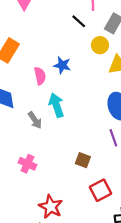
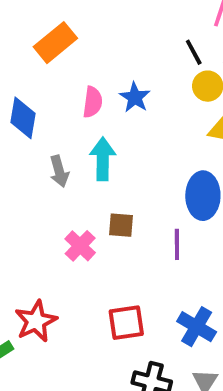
black line: (79, 21) -> (194, 52), moved
brown square: (83, 160) -> (121, 225), moved, turned -35
pink cross: (27, 164) -> (80, 246), moved

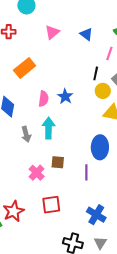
black line: (194, 52) -> (96, 73), turned 40
red square: (126, 323) -> (51, 205), moved

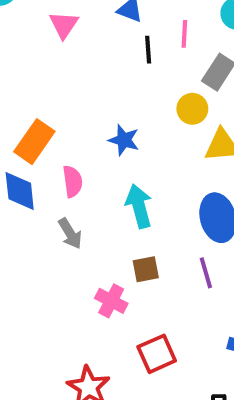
orange rectangle: (25, 68) -> (34, 142), moved
black line: (96, 73) -> (148, 50), moved
pink semicircle: (44, 99) -> (73, 181), moved
cyan arrow: (49, 128) -> (139, 206), moved

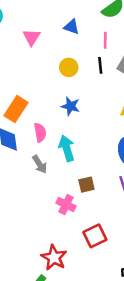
black line: (148, 50) -> (100, 65), moved
yellow circle: (192, 109) -> (69, 67), moved
cyan arrow: (139, 206) -> (67, 148), moved

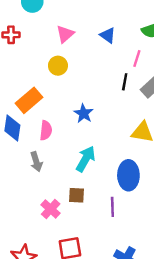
yellow circle: (69, 67) -> (58, 66), moved
cyan arrow: (67, 148) -> (86, 159), moved, turned 30

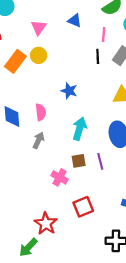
orange rectangle: (29, 100) -> (15, 61), moved
gray arrow: (36, 162) -> (38, 140), turned -126
purple line: (112, 207) -> (100, 161), moved

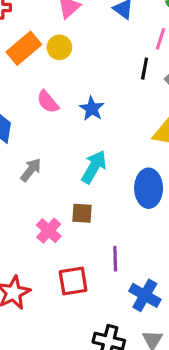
pink semicircle: (41, 112) -> (48, 102), moved, turned 133
purple line: (100, 161) -> (115, 259), moved

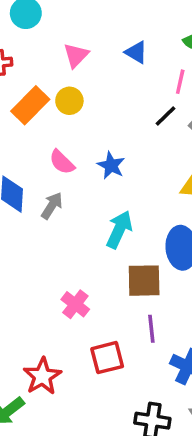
black line: (145, 69) -> (166, 116), turned 40
gray arrow: (31, 170) -> (52, 206), moved
brown square: (82, 213) -> (144, 281), moved, size x1.5

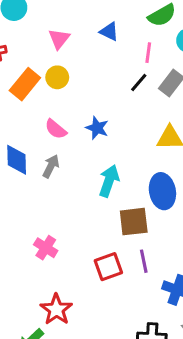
pink cross: (75, 304) -> (46, 248), moved
red square: (107, 358) -> (108, 267), moved

